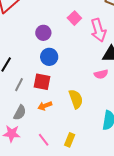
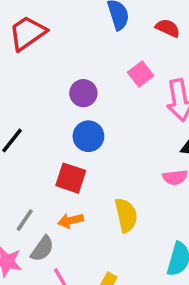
gray line: (19, 85) -> (25, 220), moved
gray semicircle: (20, 113) -> (42, 249), moved

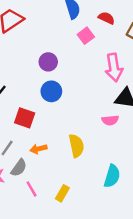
pink square: (141, 74) -> (86, 36), moved
red square: (71, 178) -> (25, 118), moved

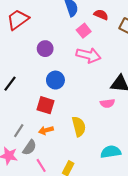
purple circle: (48, 62) -> (45, 49), moved
pink arrow: (114, 67) -> (88, 55), moved, turned -65
red square: (25, 118) -> (45, 105), moved
cyan semicircle: (112, 176) -> (111, 152), turned -114

